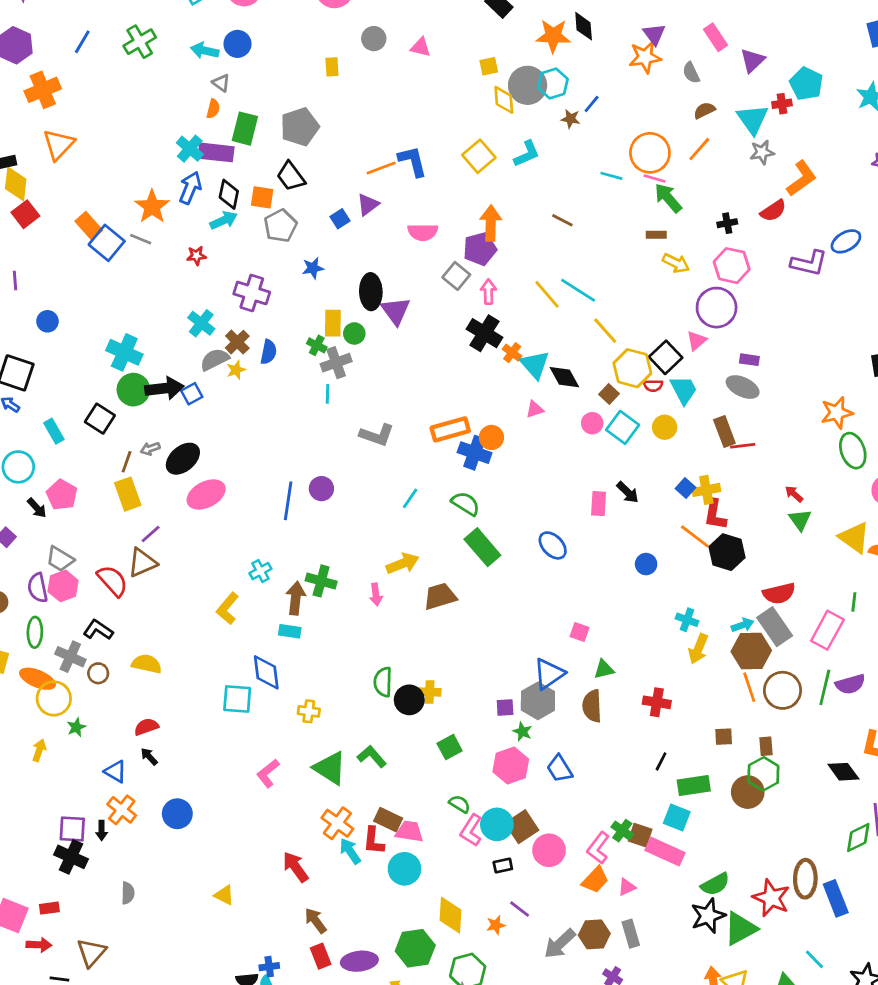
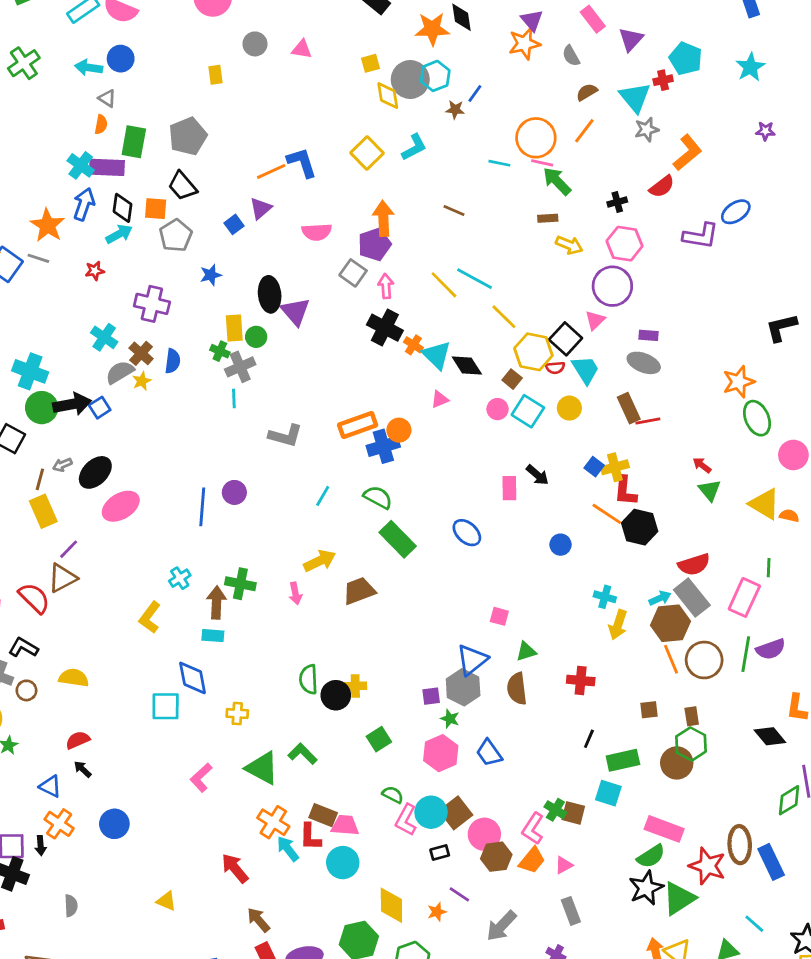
blue cross: (475, 453) -> (383, 446), turned -32
pink rectangle: (665, 851) -> (664, 829), moved
brown hexagon: (594, 934) -> (496, 857), moved

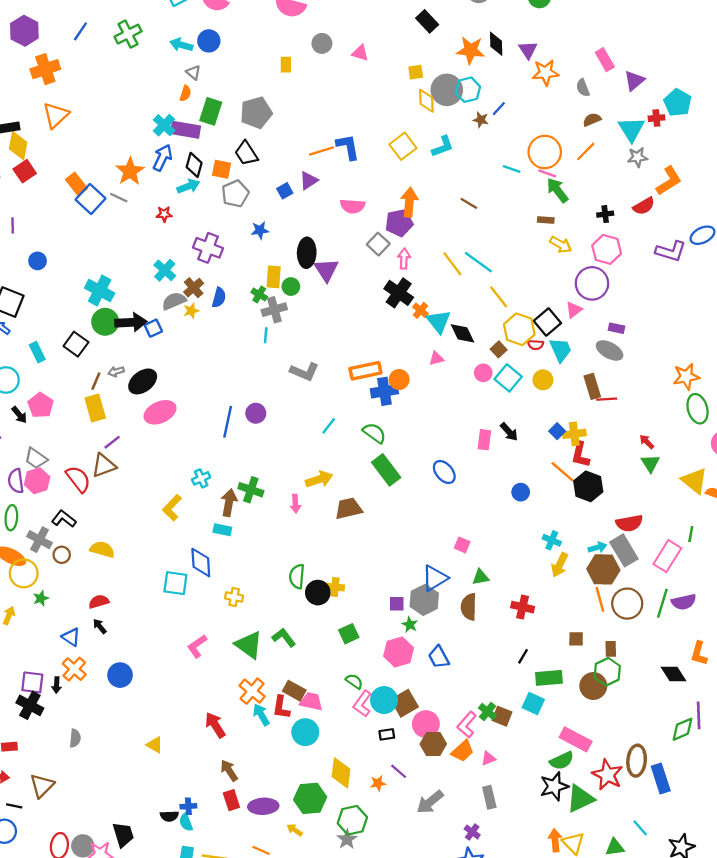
purple triangle: (532, 20) -> (528, 50), moved

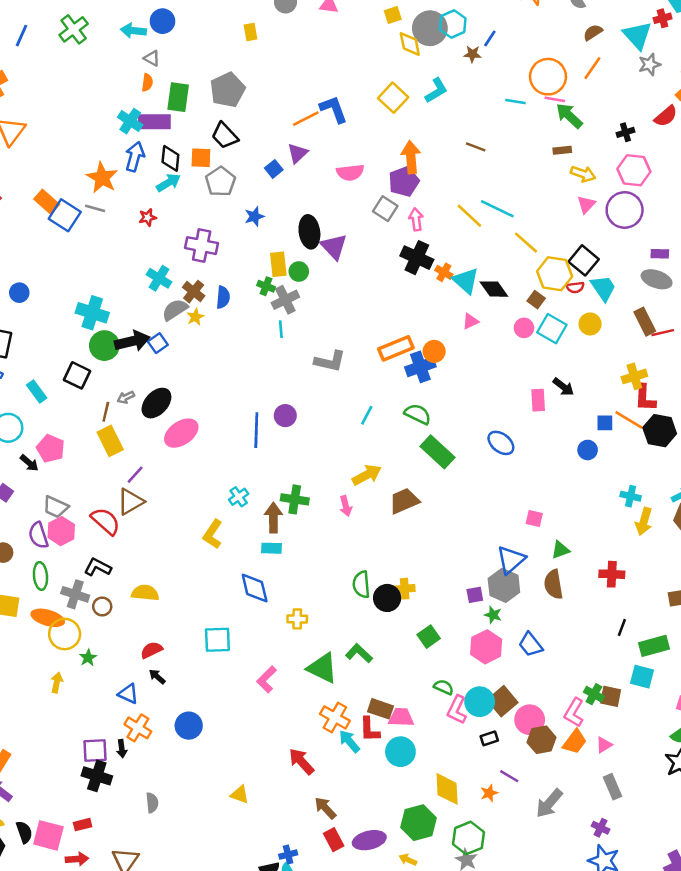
pink triangle: (574, 310) -> (586, 204), moved
blue square: (557, 431) -> (605, 423), moved, turned -35
cyan square: (175, 583) -> (217, 640), moved

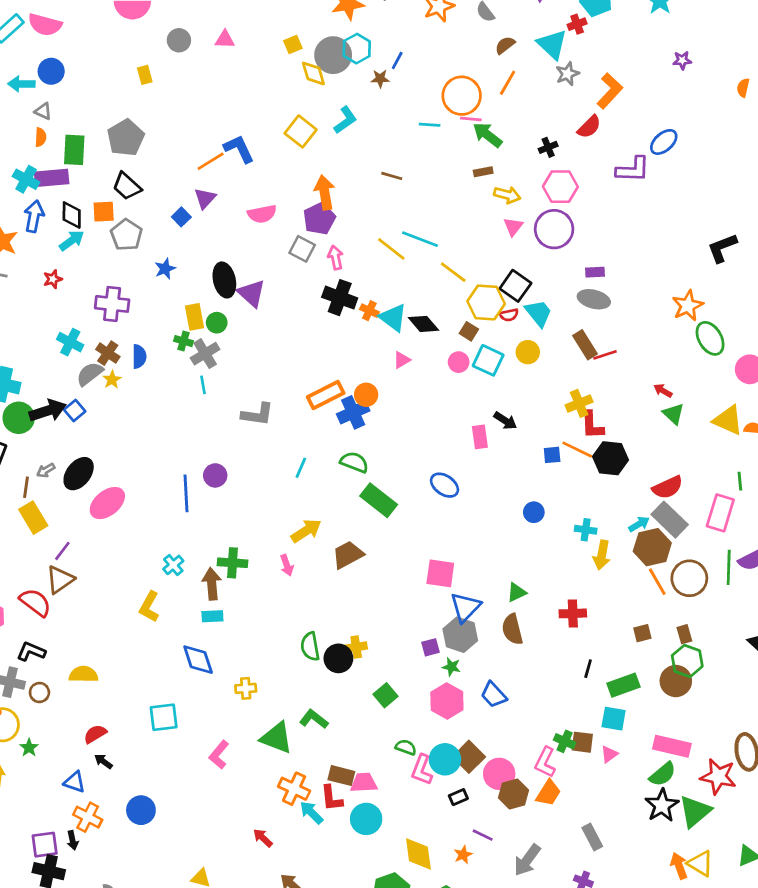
blue circle: (588, 450) -> (534, 512), moved
pink square: (534, 519) -> (440, 573), moved, size x1.6
pink triangle: (604, 745) -> (609, 754), moved
red arrow: (301, 761) -> (263, 838), size x0.7

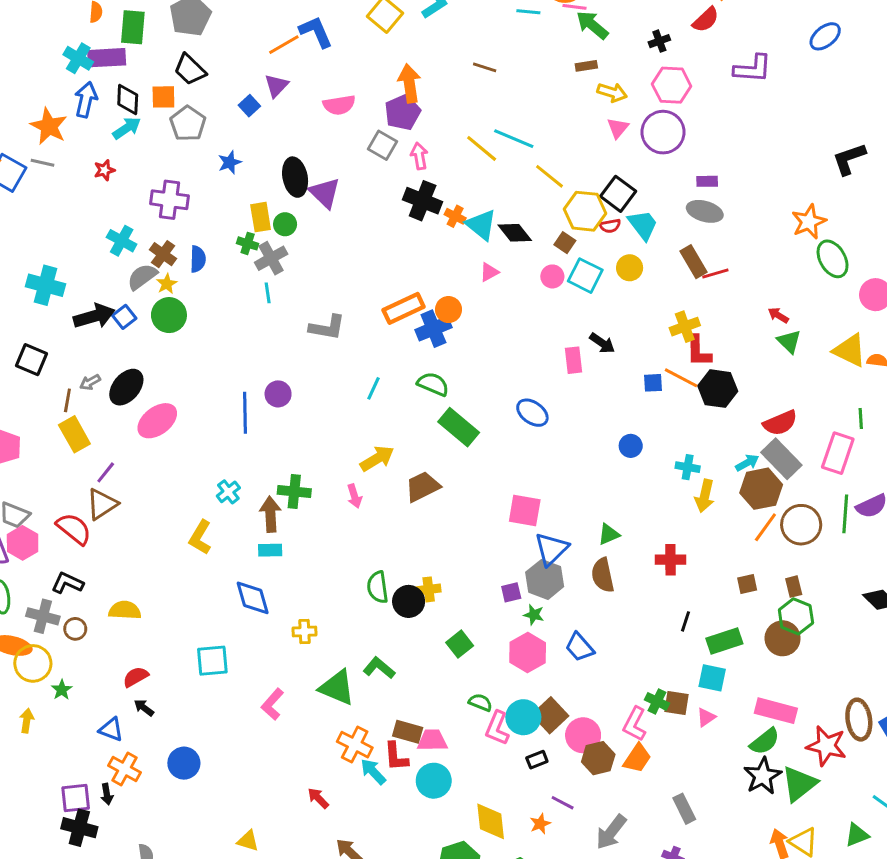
blue ellipse: (664, 142) -> (825, 36), moved
green circle: (19, 418) -> (169, 315), moved
orange line: (657, 582) -> (765, 527), turned 64

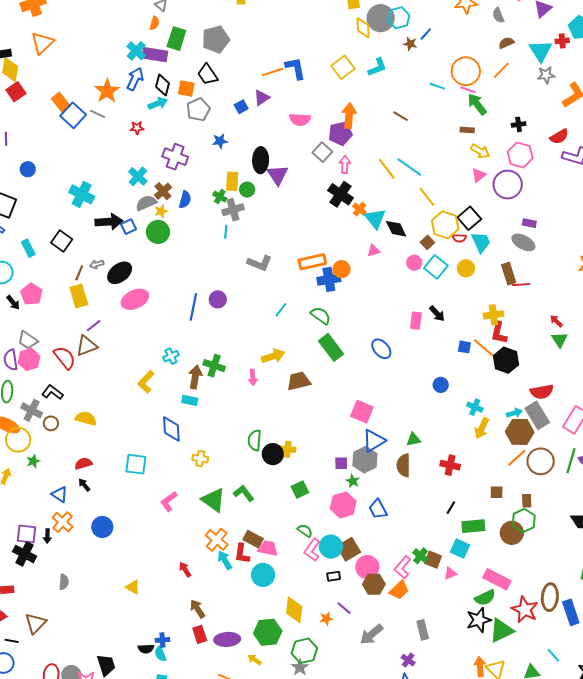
red semicircle: (706, 20) -> (559, 137), moved

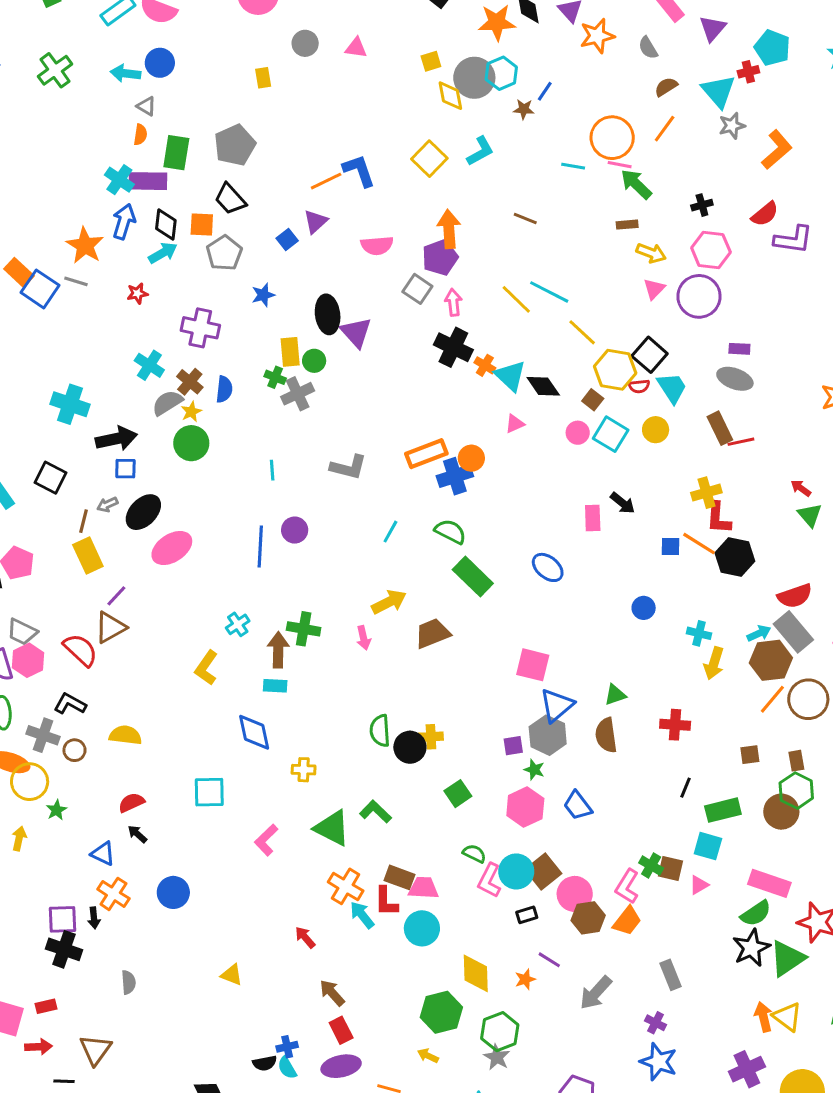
blue square: (128, 227) -> (125, 469), moved, turned 35
cyan line: (226, 232) -> (272, 470), moved
purple ellipse: (227, 639) -> (341, 1066), moved

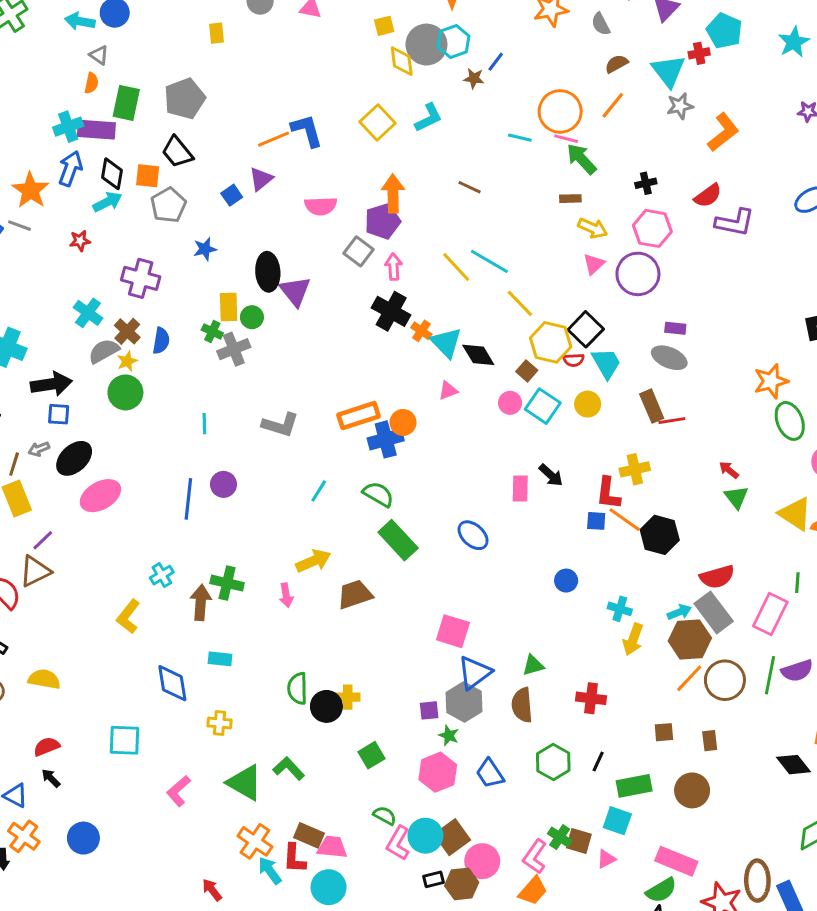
cyan cross: (119, 180) -> (68, 127), turned 32
red L-shape: (718, 518) -> (608, 493), moved
cyan rectangle: (275, 686) -> (220, 659), moved
green hexagon: (796, 791) -> (553, 762), moved
brown hexagon: (588, 918) -> (462, 884), moved

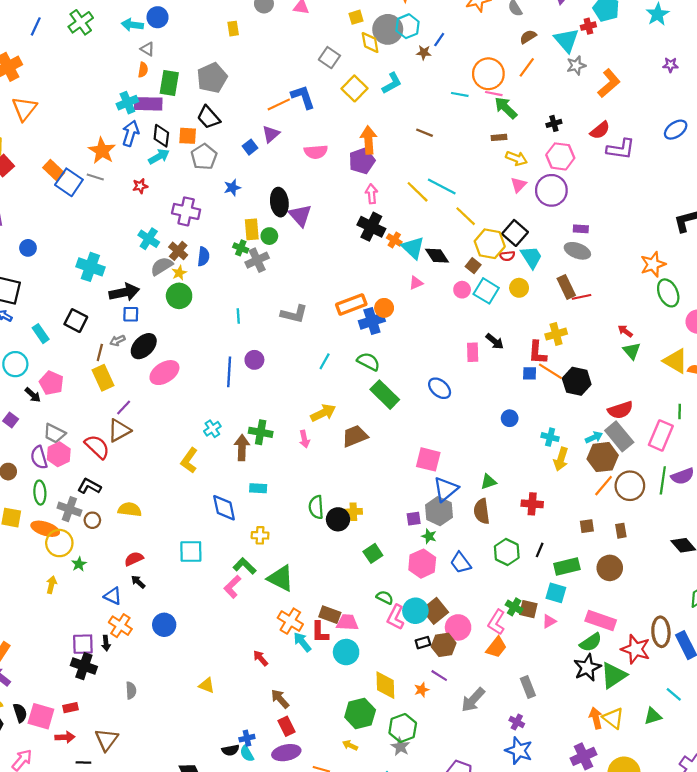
gray square: (359, 251) -> (329, 58), moved
green L-shape: (289, 769) -> (245, 566), moved

